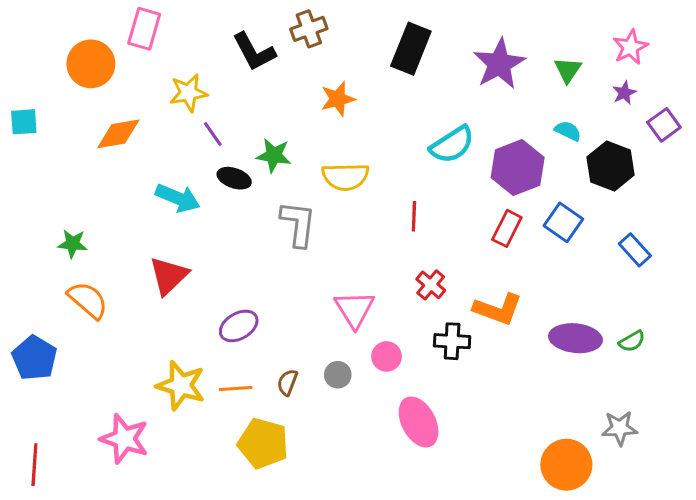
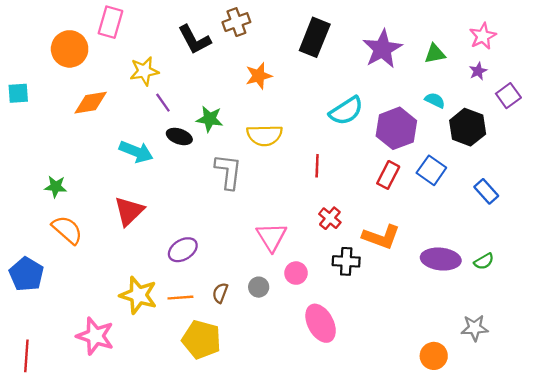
green triangle: (568, 70) -> (435, 54), turned 45
orange circle: (566, 465) -> (434, 356), size x0.7

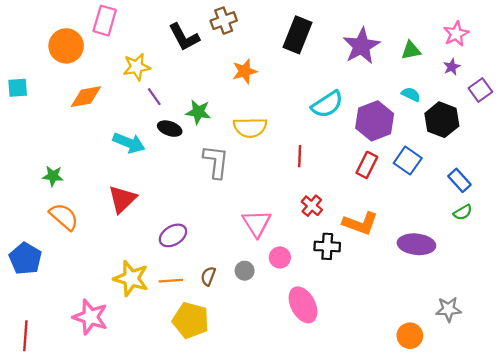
green semicircle: (484, 261) -> (463, 212), moved

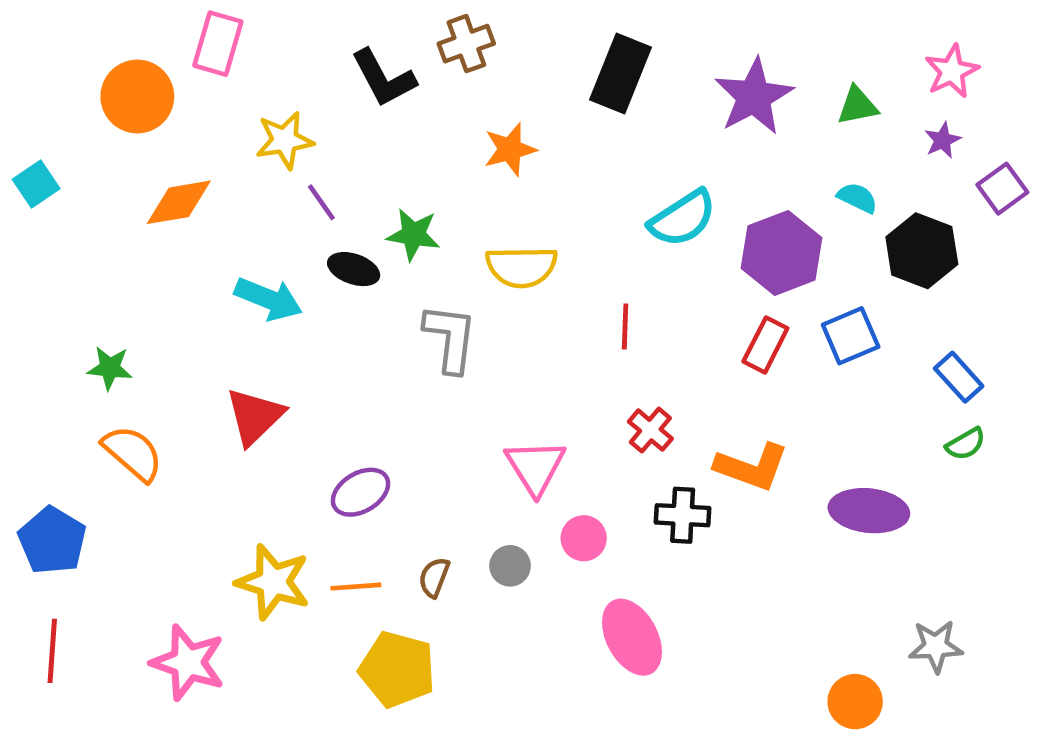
cyan square: (18, 88) -> (36, 184), turned -30
blue square: (408, 161) -> (851, 336), turned 32
red line: (25, 336) -> (52, 651), moved

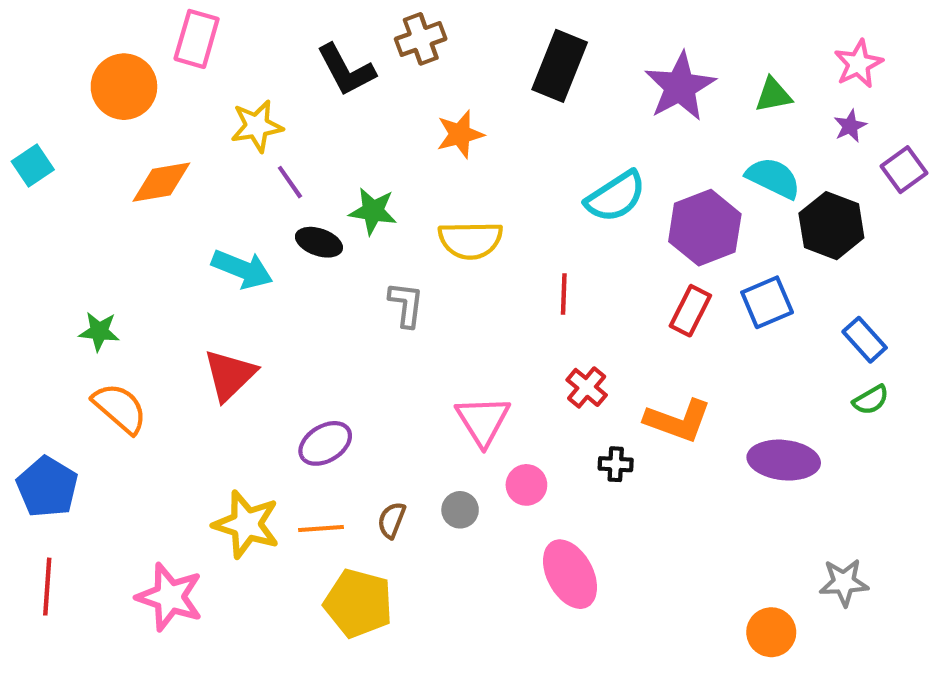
cyan semicircle: (857, 198) -> (773, 178), size x1.5
gray L-shape: (450, 338) -> (406, 304), size x0.7
black cross: (683, 515) -> (616, 464), size x0.7

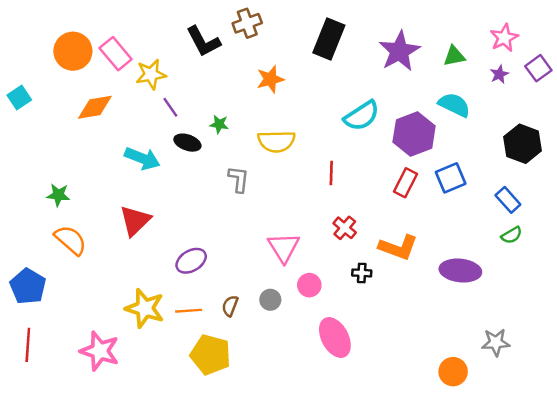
pink rectangle: (197, 39) -> (116, 54), moved, turned -56
purple square: (904, 170) -> (538, 68), moved
green star: (373, 211) -> (219, 124), size x0.7
black hexagon: (831, 226) -> (523, 144), moved

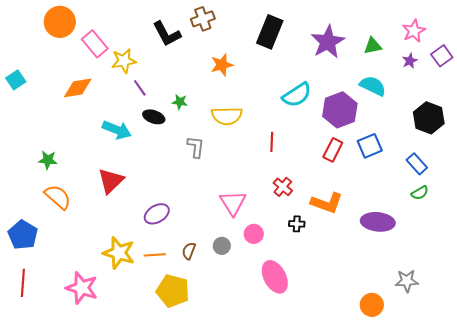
orange circle: (73, 51) -> (60, 22), moved

